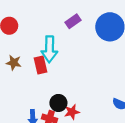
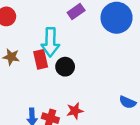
black circle: (58, 103) -> (65, 67), moved

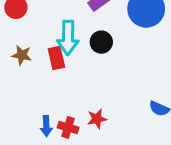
black circle: (65, 67) -> (101, 42), moved

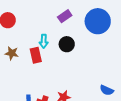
cyan arrow: (68, 38) -> (44, 41), size x0.6

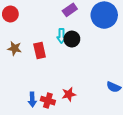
cyan arrow: (44, 41) -> (61, 36), moved

